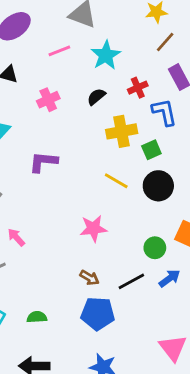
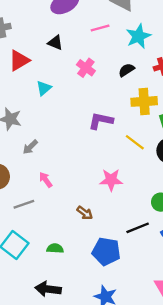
pink cross: (48, 100) -> (86, 68), turned -36
purple L-shape: (43, 162) -> (101, 121), moved
brown arrow: (89, 278) -> (85, 213), moved

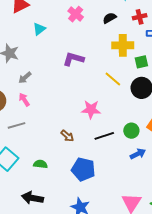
purple L-shape: (101, 121) -> (73, 59), moved
pink arrow: (46, 180) -> (24, 100), moved
black line: (138, 228) -> (104, 136), moved

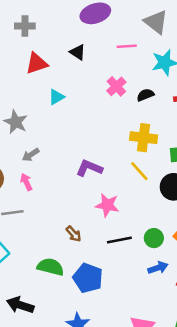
pink cross: (76, 14) -> (116, 86), moved
yellow cross: (123, 45) -> (144, 138), moved
purple L-shape: (73, 59) -> (89, 168), moved
green semicircle: (40, 164) -> (50, 267), moved, size x1.5

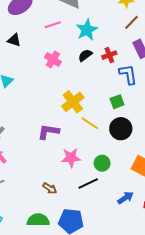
black semicircle: (145, 95) -> (85, 55), moved
yellow cross: (144, 138) -> (73, 102), moved, turned -30
green circle: (154, 238) -> (102, 163), moved

